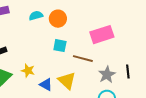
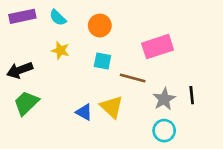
cyan semicircle: (36, 16) -> (58, 18), moved, turned -120
yellow star: (28, 71) -> (60, 50), moved

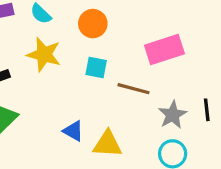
yellow star: (60, 50) -> (44, 54), size x1.5
yellow triangle: (112, 107) -> (107, 144), moved, turned -40

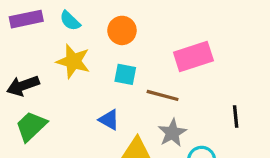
gray star: (173, 115) -> (172, 133), moved
blue triangle: (73, 131) -> (109, 120), moved

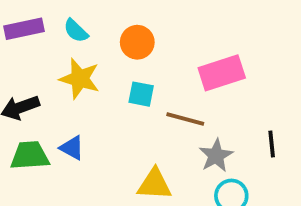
blue triangle: (109, 120) -> (72, 148), moved
green trapezoid: (31, 126) -> (30, 156), turned 40
gray star: (172, 133) -> (216, 156), moved

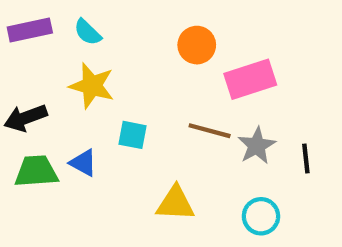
orange circle: (137, 42) -> (197, 45), moved
cyan square: (141, 94) -> (133, 135), moved
gray star: (216, 156) -> (257, 146), moved

